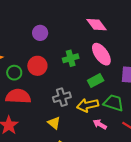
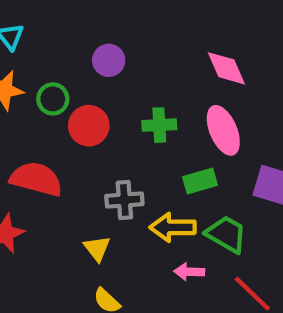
green circle: (14, 73) -> (53, 99), moved
pink arrow: (100, 124) -> (189, 272), turned -40

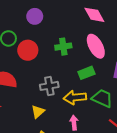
yellow triangle: (97, 248) -> (38, 112), turned 32
pink arrow: (189, 272) -> (74, 123), moved, turned 88

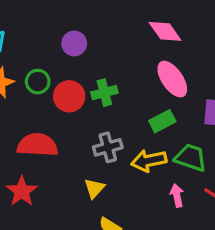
green cross: (63, 47) -> (104, 93), moved
pink arrow: (74, 123) -> (177, 195), moved

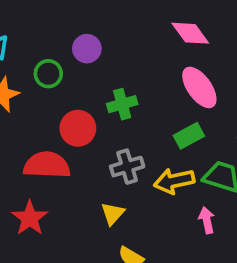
green circle: (38, 82) -> (48, 74), moved
red circle: (69, 96) -> (78, 128), moved

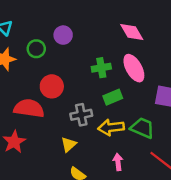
green cross: (122, 104) -> (101, 68), moved
green rectangle: (189, 136) -> (113, 97), moved
pink arrow: (207, 220) -> (118, 162), moved

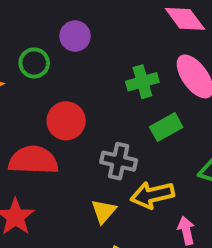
gray cross: (81, 115) -> (119, 161), turned 30
yellow arrow: (111, 127) -> (152, 195), moved

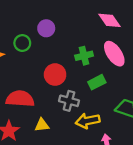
red circle: (66, 121) -> (55, 75), moved
yellow triangle: (104, 211) -> (42, 125), moved, turned 40

